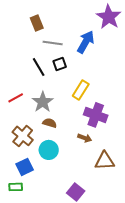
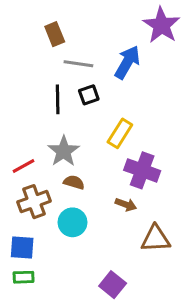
black line: (39, 67) -> (58, 99), turned 30
red line: (16, 98) -> (24, 166), moved
brown cross: (23, 136) -> (34, 202), turned 30
blue square: (25, 167) -> (22, 248), moved, turned 30

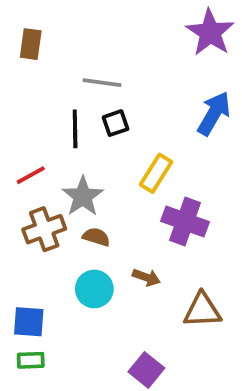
brown rectangle: (55, 34) -> (31, 44), moved, turned 30
blue arrow: (127, 62) -> (214, 113), moved
red line: (24, 166) -> (31, 175), moved
brown cross: (34, 202) -> (44, 229), moved
brown arrow: (126, 205) -> (146, 277), moved

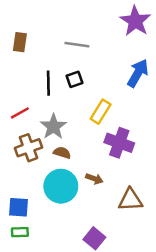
brown rectangle: (31, 44) -> (20, 42), moved
gray line: (102, 83) -> (77, 45), moved
cyan circle: (94, 289) -> (61, 186), size x1.4

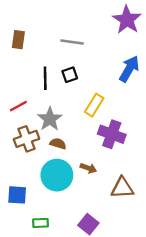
green rectangle: (20, 232) -> (41, 223), moved

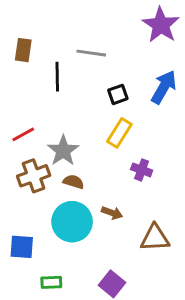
black square: (70, 75) -> (118, 94), moved
black line: (45, 78) -> (57, 77), moved
purple cross: (112, 134) -> (142, 170), size x0.6

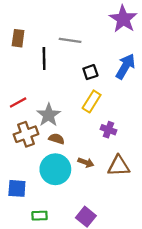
brown triangle: (155, 238) -> (119, 166), moved

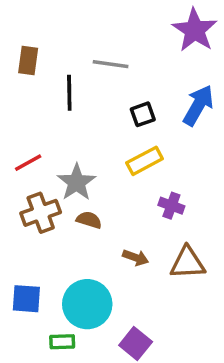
yellow rectangle: (92, 101) -> (145, 161), turned 30
cyan circle: (55, 169) -> (87, 304), moved

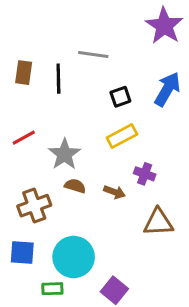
brown rectangle: (28, 61) -> (24, 73), moved
brown cross: (41, 213) -> (34, 206), moved
brown arrow: (136, 258) -> (114, 192), moved

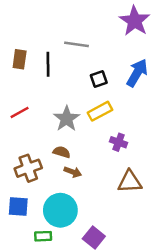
gray star: (65, 154) -> (67, 119), moved
brown arrow: (114, 192) -> (73, 172), moved

